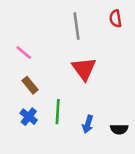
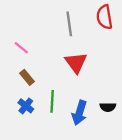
red semicircle: (115, 19) -> (104, 17), size x1.5
blue arrow: (88, 124) -> (79, 113), size x1.5
black semicircle: (119, 129) -> (108, 107), moved

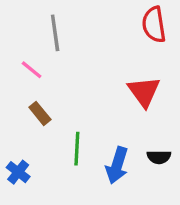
gray line: (69, 24) -> (55, 33), moved
red triangle: (76, 63) -> (144, 92), moved
blue cross: (26, 106) -> (18, 172), moved

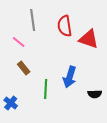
red semicircle: (154, 25) -> (65, 26), moved
red triangle: (144, 92) -> (89, 39), moved, turned -35
blue arrow: (117, 165) -> (70, 77), moved

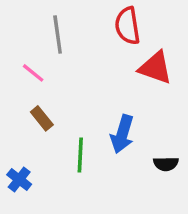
red semicircle: (65, 26) -> (127, 26), moved

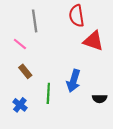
blue cross: (19, 179) -> (20, 105), moved

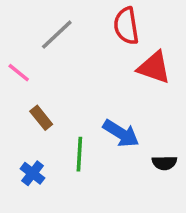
gray line: (35, 21) -> (57, 35), turned 55
pink line: (20, 44) -> (19, 73), moved
blue arrow: (73, 81) -> (121, 133), turned -75

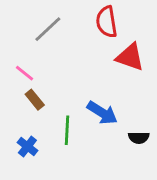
pink line: (19, 73) -> (24, 73), moved

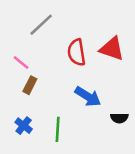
red semicircle: (107, 22) -> (77, 52), moved
brown rectangle: (35, 100) -> (30, 85), turned 66
green line: (67, 130) -> (58, 129), moved

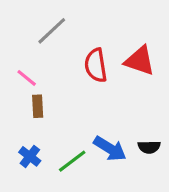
brown rectangle: (30, 85) -> (38, 106), turned -30
blue arrow: (88, 97) -> (110, 149), moved
green line: (58, 129) -> (72, 161), turned 50

